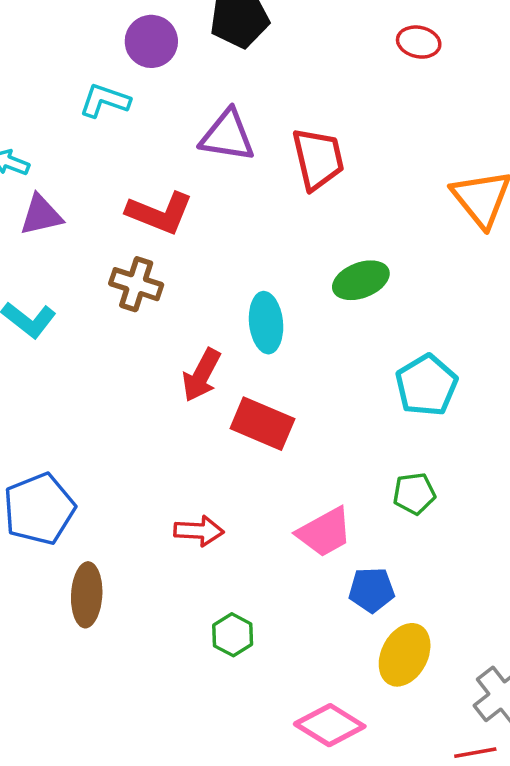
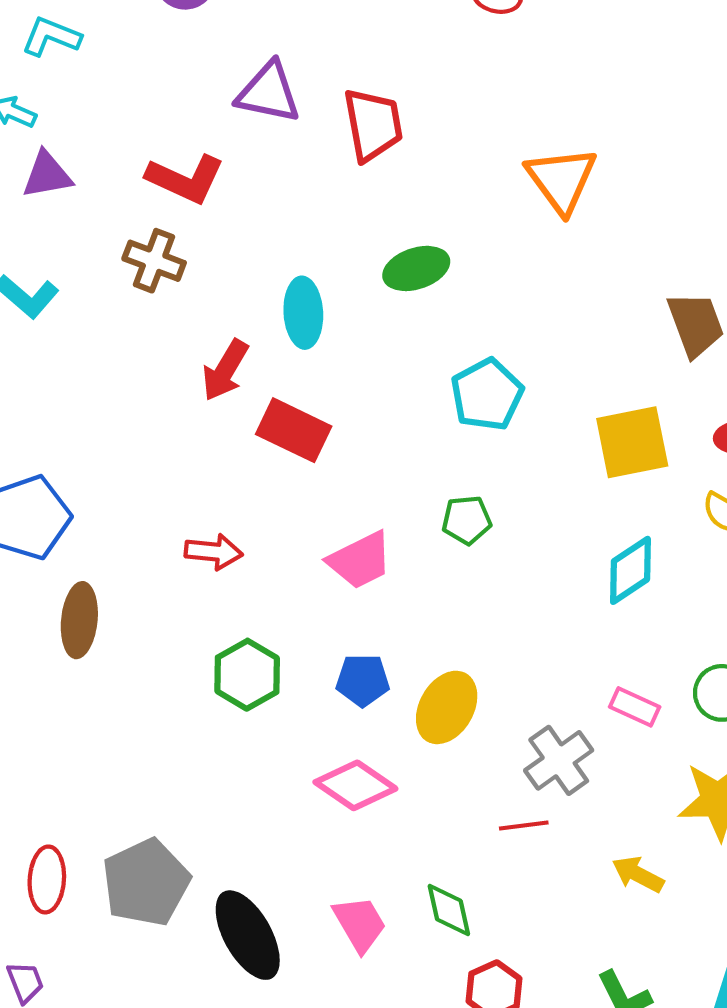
cyan L-shape: (105, 101) -> (51, 37), moved
blue pentagon: (372, 590) -> (363, 680), moved
green hexagon: (233, 635) -> (247, 675), size x1.4

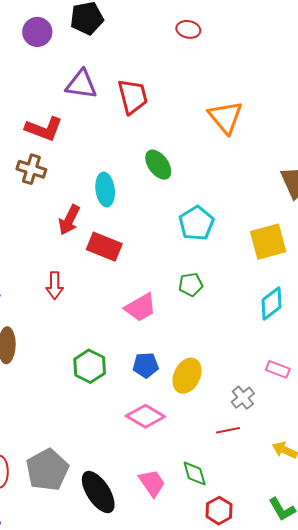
green ellipse: (416, 268) -> (158, 165), turned 76
red arrow: (214, 552) -> (55, 285), moved, turned 88
gray cross: (559, 760) -> (243, 398), size x0.7

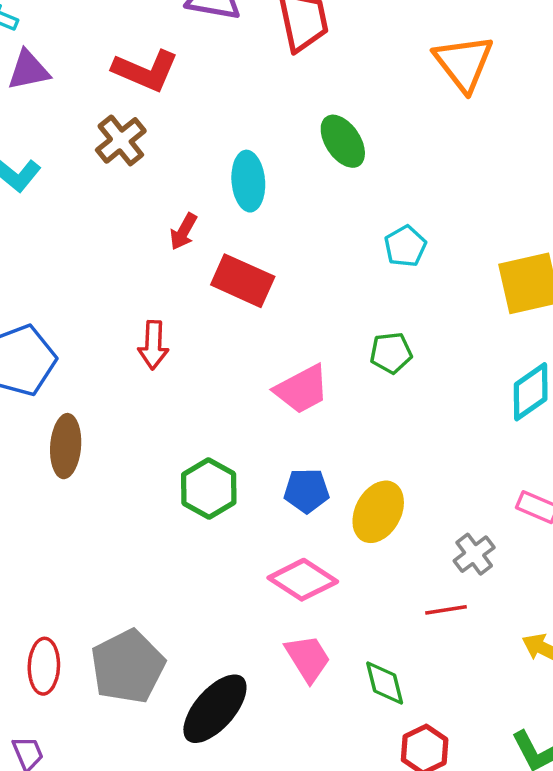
brown cross: (31, 169) -> (121, 140), turned 32
red arrow: (69, 220) -> (183, 232), size x0.7
cyan pentagon: (196, 223) -> (405, 246), size x0.7
pink trapezoid: (152, 483) -> (308, 658), moved
black ellipse: (98, 492) -> (215, 709), turned 72

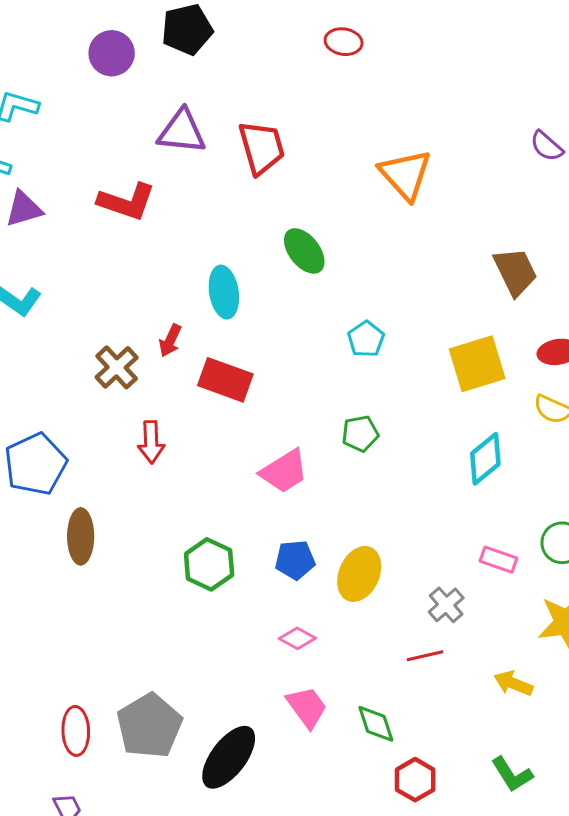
brown cross: (121, 140) -> (117, 367), moved
pink diamond: (303, 580) -> (297, 638), size x0.6

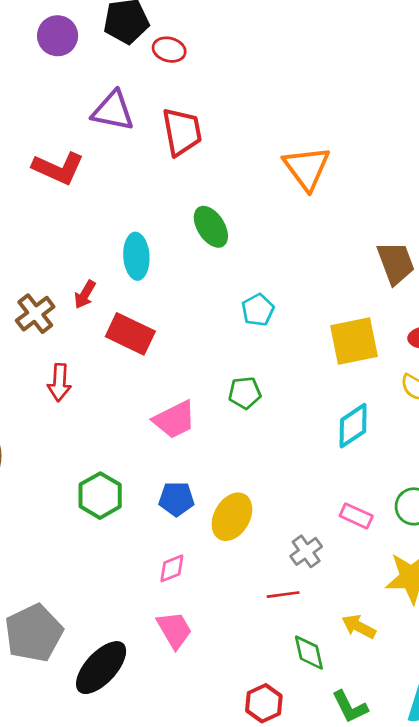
red ellipse: (344, 42) -> (169, 50), moved
pink diamond: (297, 638) -> (172, 568), turned -56
green diamond: (376, 724) -> (309, 653), moved

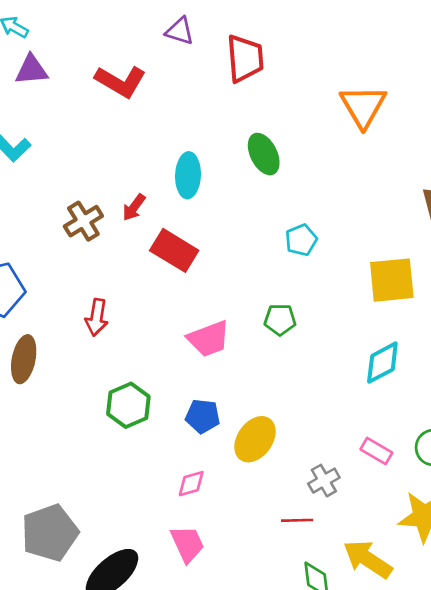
purple triangle: (113, 111) -> (180, 31), size x0.7
red arrow: (59, 383) -> (97, 317), moved
yellow arrow: (359, 627) -> (368, 559), size x1.5

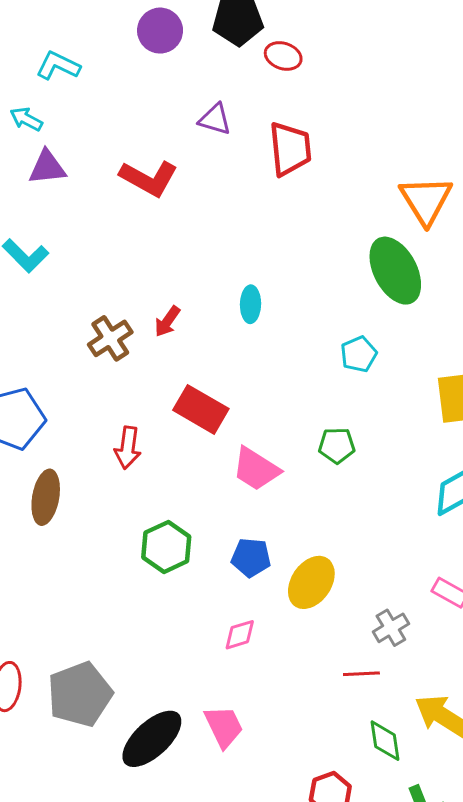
green ellipse: (264, 154) -> (395, 271), moved, size x1.4
cyan ellipse: (188, 175) -> (251, 304), moved, size x0.7
red rectangle: (174, 250) -> (201, 409), moved
pink trapezoid: (209, 339) -> (256, 469), turned 54
pink trapezoid: (187, 544) -> (224, 727), moved

